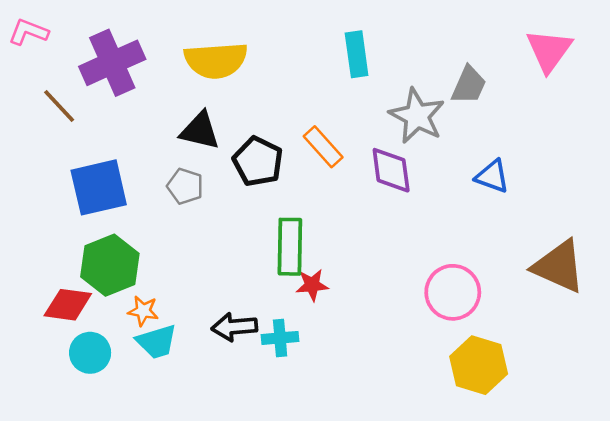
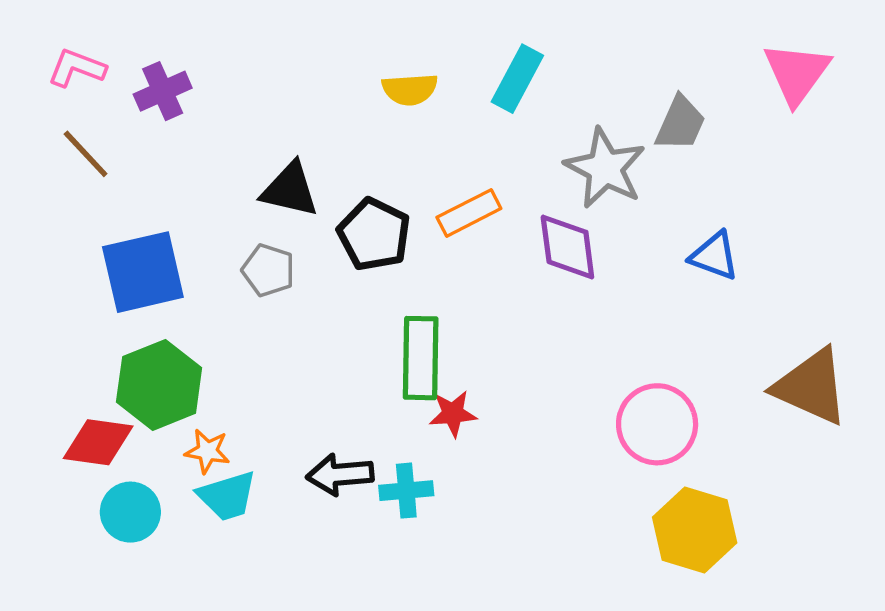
pink L-shape: (28, 32) -> (77, 68), moved
cyan rectangle: (357, 54) -> (517, 79), turned 36
yellow semicircle: (216, 60) -> (410, 89), moved, size x0.6
purple cross: (112, 63) -> (163, 91), size x0.6
orange rectangle: (323, 147) -> (469, 213), turned -75

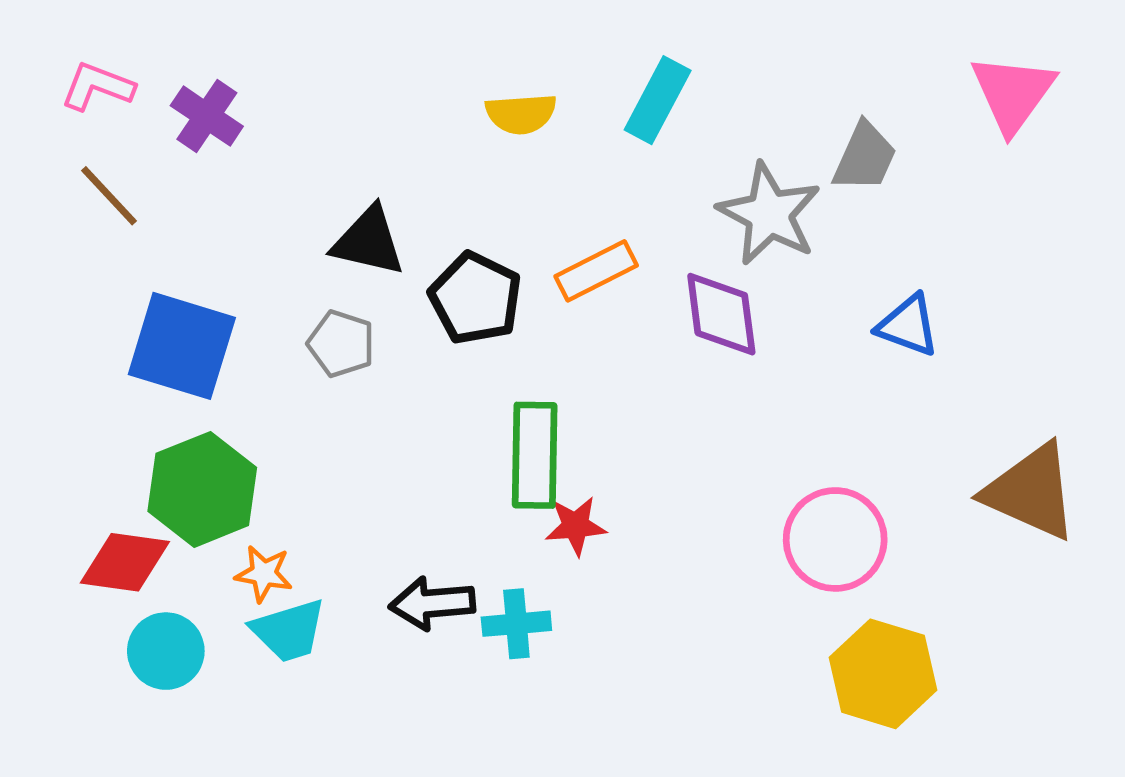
purple cross: (163, 91) -> (207, 116), turned -32
blue square: (143, 272) -> (182, 346), turned 30

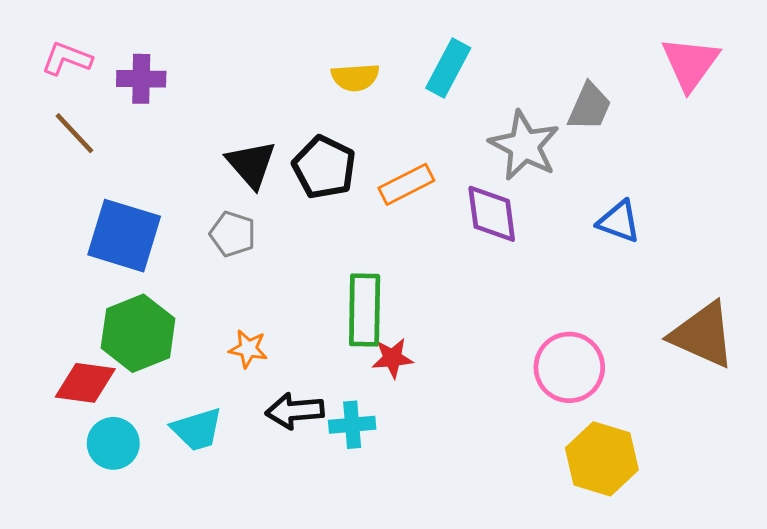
purple cross: (207, 116) -> (141, 79), turned -33
black triangle: (368, 241) -> (251, 164), turned 36
black pentagon: (475, 298) -> (324, 167), moved
orange star: (264, 574) -> (248, 349), moved

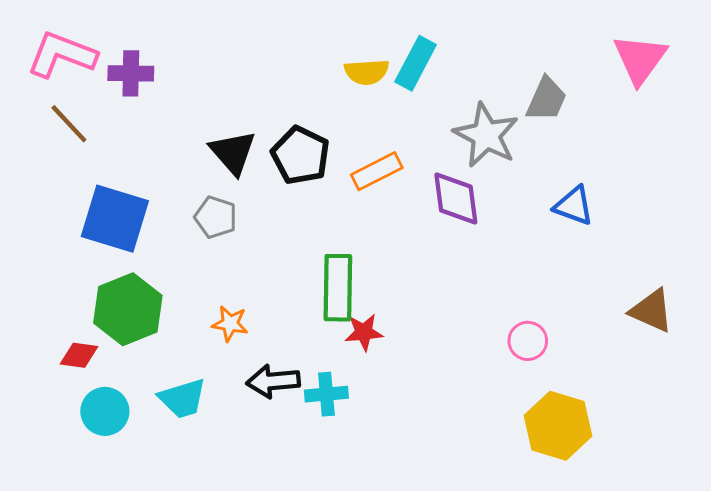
pink L-shape: (67, 59) -> (62, 55), size x1.5
yellow semicircle: (355, 77) -> (367, 72), moved
brown triangle: (703, 335) -> (651, 311), size x0.7
pink circle: (569, 367) -> (528, 341), size x0.6
red diamond: (85, 383) -> (79, 355), size x0.7

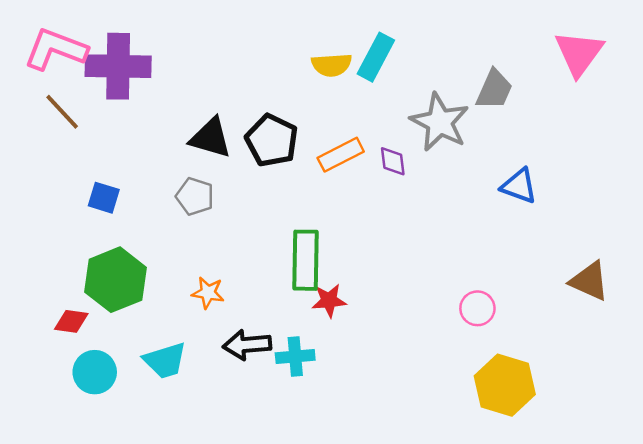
purple cross: (131, 73) -> (118, 66), size x1.6
black triangle: (233, 152) -> (211, 138), turned -33
purple diamond: (456, 198) -> (393, 161), moved, size x0.6
blue square: (115, 219) -> (104, 198), size x0.5

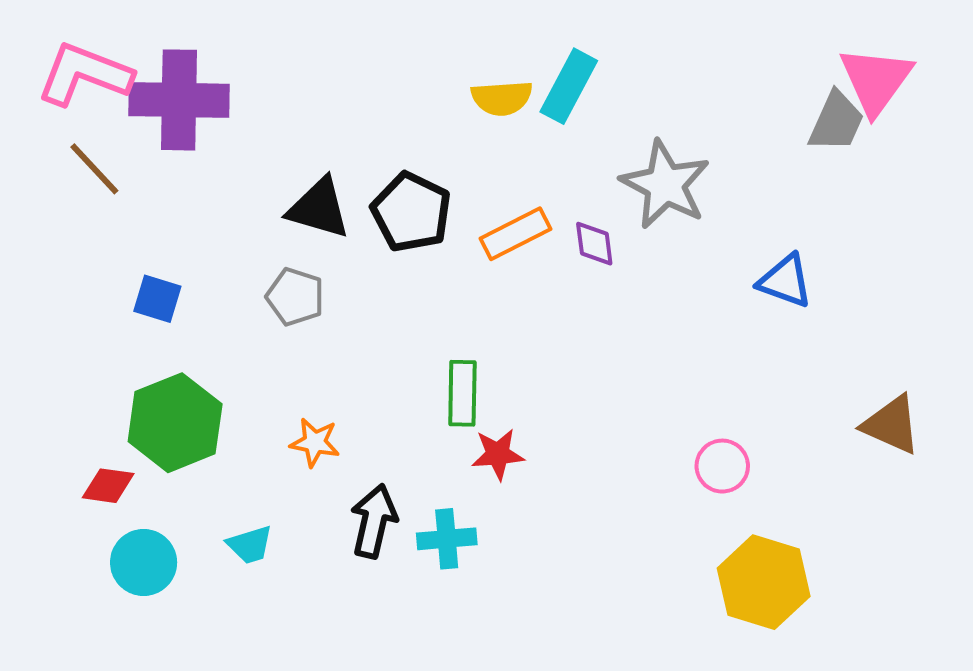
gray trapezoid: (494, 90) -> (836, 122), moved
green rectangle: (306, 260) -> (462, 393), size x0.7
black arrow: (247, 345) -> (374, 521), turned 108
cyan trapezoid: (165, 360) -> (250, 545), size x0.7

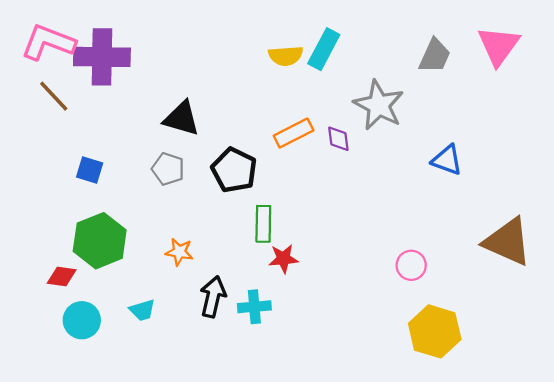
gray trapezoid: (836, 122) -> (435, 56), moved
black pentagon: (411, 212) -> (234, 170), moved
brown triangle: (892, 425) -> (508, 242), size x1.4

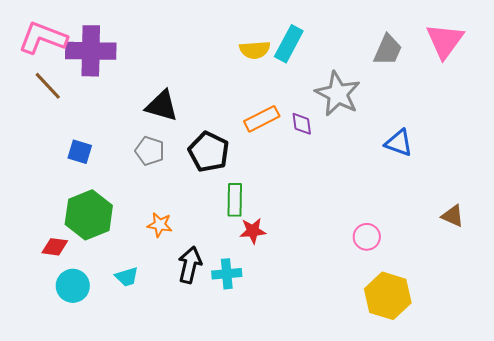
brown triangle: (508, 242) -> (453, 216), size x0.5

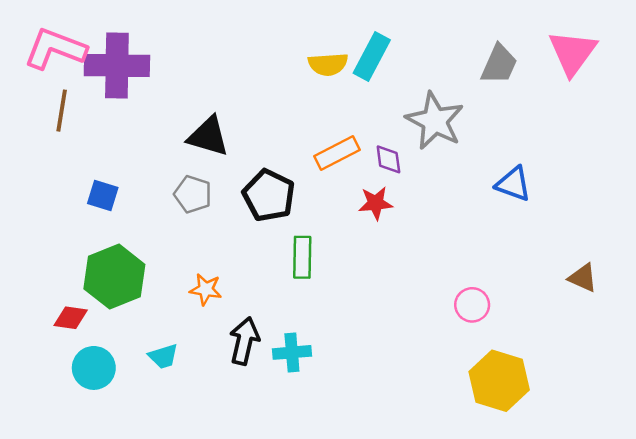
brown line: (48, 86) -> (62, 111), turned 52
red star: (253, 231) -> (376, 203), moved

